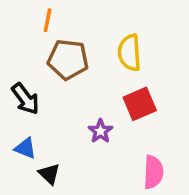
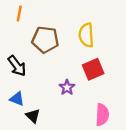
orange line: (48, 20) -> (19, 14), moved

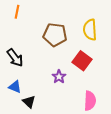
yellow semicircle: (86, 35) -> (90, 30), moved
brown pentagon: (45, 40) -> (55, 35), moved
red square: (93, 69) -> (82, 61), turned -30

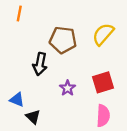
yellow semicircle: (90, 30) -> (103, 34), turned 45
black arrow: (15, 58) -> (40, 64), moved, turned 48
red square: (82, 61) -> (103, 82), moved, turned 36

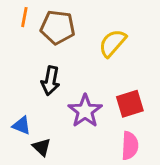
yellow semicircle: (103, 34) -> (112, 43), moved
brown pentagon: (63, 40) -> (58, 27), moved
purple star: (68, 88) -> (85, 111), size x1.6

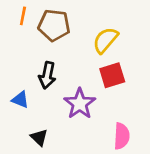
red square: (130, 104) -> (112, 75), moved
blue triangle: (21, 125) -> (20, 100), moved

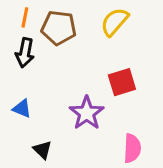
yellow semicircle: (105, 40) -> (115, 22), moved
black arrow: (47, 75) -> (25, 53), moved

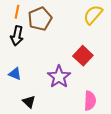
yellow semicircle: (115, 22) -> (93, 15), moved
brown pentagon: (59, 28) -> (40, 19), turned -30
red square: (122, 82) -> (83, 56), turned -30

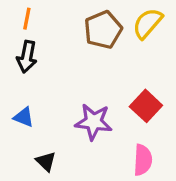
brown pentagon: (40, 19) -> (103, 30), moved
red square: (83, 56) -> (146, 106), moved
purple star: (59, 77) -> (94, 122), turned -30

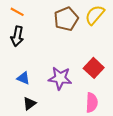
orange line: (27, 19) -> (17, 12), turned -72
blue triangle: (24, 117) -> (23, 78), moved
black triangle: (46, 161) -> (29, 104), turned 40

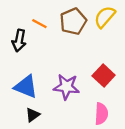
orange line: (17, 12) -> (39, 24), moved
blue triangle: (23, 78) -> (26, 87), size x1.6

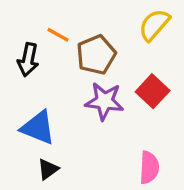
brown pentagon: (73, 21) -> (96, 55), moved
red square: (104, 75) -> (153, 91), moved
purple star: (66, 87) -> (104, 101), moved

